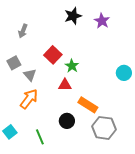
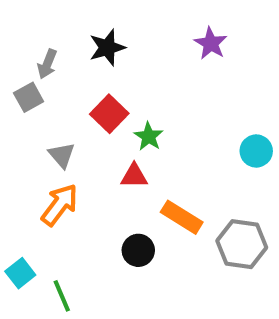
black star: (73, 16) -> (107, 48), moved
gray square: (14, 63) -> (29, 97), moved
gray hexagon: (104, 128) -> (242, 244), moved
green line: (40, 137) -> (62, 296), moved

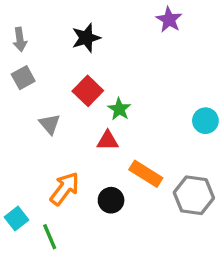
purple star: (211, 43) -> (169, 20), moved
gray arrow: (47, 64) -> (20, 40), moved, turned -30
orange arrow: (60, 205) -> (65, 189), moved

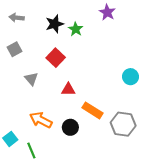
gray arrow: (20, 40) -> (17, 18), moved, turned 104
green star: (119, 109) -> (76, 29), moved
orange arrow: (65, 189) -> (41, 120), turned -100

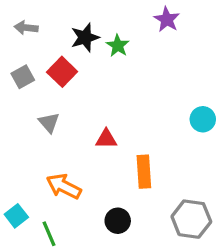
red square: (56, 58) -> (62, 72), moved
orange rectangle: (93, 110) -> (144, 172), turned 54
gray hexagon: (123, 124) -> (191, 219), moved
black circle: (70, 127) -> (118, 221), moved

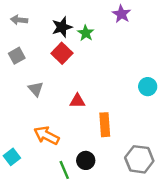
red square: (62, 72) -> (62, 53), moved
green line: (49, 234) -> (64, 170), moved

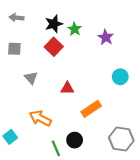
purple star: (121, 14) -> (106, 37), moved
gray square: (17, 56) -> (14, 49), turned 32
cyan circle: (148, 87) -> (120, 77), moved
orange rectangle: (105, 125) -> (91, 109), turned 60

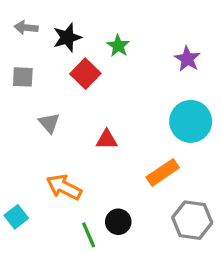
black star: (54, 24) -> (67, 37), moved
purple star: (106, 37) -> (187, 59), moved
cyan circle: (120, 77) -> (191, 121), size x1.6
orange rectangle: (91, 109) -> (163, 172), moved

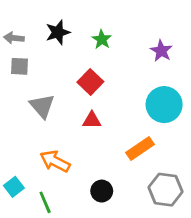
gray arrow: (26, 28) -> (14, 38), moved
red square: (85, 74) -> (90, 82), moved
gray triangle: (49, 123) -> (42, 106), size x1.4
green line: (89, 235) -> (45, 202), moved

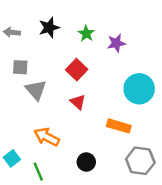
purple star: (161, 51) -> (116, 43), moved, turned 30
gray square: (20, 66) -> (20, 67), moved
red triangle: (92, 120) -> (78, 102), turned 42
orange rectangle: (140, 149) -> (119, 126), turned 50

